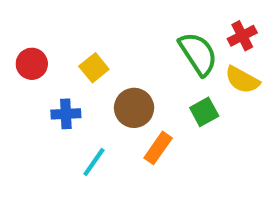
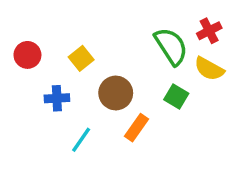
green square: (204, 112) -> (176, 96), turned -30

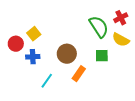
red circle: (27, 55) -> (16, 44), moved
yellow square: (81, 58) -> (34, 34), moved
green square: (176, 96) -> (102, 56), turned -32

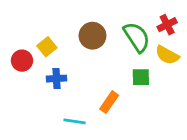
brown circle: (67, 54) -> (92, 36), moved
blue cross: (33, 57) -> (57, 79), moved
cyan line: (47, 81) -> (75, 121), moved, turned 63

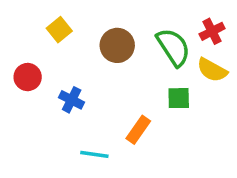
yellow square: (47, 47) -> (59, 30), moved
blue cross: (57, 79) -> (72, 100), turned 30

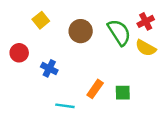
green square: (179, 98) -> (123, 93), moved

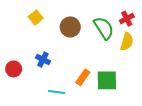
yellow semicircle: (146, 48) -> (127, 42), turned -102
red circle: (19, 53) -> (14, 69), moved
green square: (123, 93) -> (107, 80), size x1.5

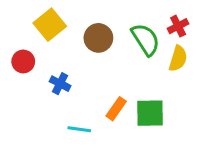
yellow square: (36, 18) -> (50, 25), size x1.5
red circle: (14, 69) -> (23, 61), moved

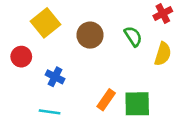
red cross: (178, 26) -> (163, 13), moved
green semicircle: (146, 39) -> (133, 36), size x0.7
cyan line: (79, 129) -> (50, 112), moved

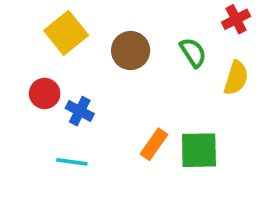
red circle: (21, 57) -> (45, 93), moved

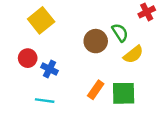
brown circle: (131, 51) -> (96, 41), moved
yellow semicircle: (236, 78) -> (133, 54), moved, turned 35

